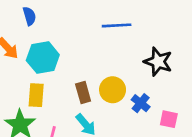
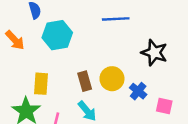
cyan hexagon: (43, 58) -> (57, 35), moved

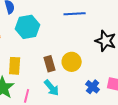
blue cross: (138, 91) -> (93, 87), moved

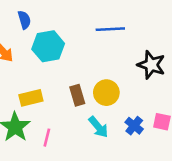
yellow rectangle: (15, 66) -> (31, 98), turned 72
cyan arrow: (52, 88) -> (98, 127), moved

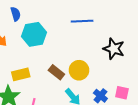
brown rectangle: (77, 95) -> (56, 72), turned -35

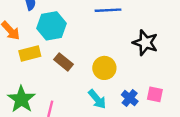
brown rectangle: (56, 72) -> (64, 62), moved
yellow rectangle: (21, 74) -> (30, 54), moved

